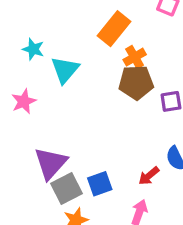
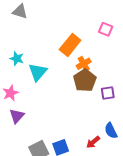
brown pentagon: (136, 82) -> (85, 80), turned -30
purple triangle: (51, 163) -> (17, 116), moved, size x0.7

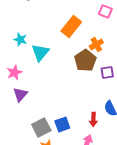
orange cross: (84, 64) -> (96, 44), moved
red arrow: (93, 142) -> (93, 119), turned -48

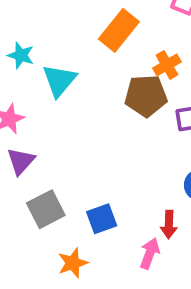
brown pentagon: (85, 60) -> (146, 96), turned 30
red arrow: (93, 119) -> (169, 225), moved
gray square: (41, 127) -> (46, 209), moved

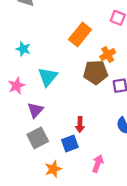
cyan triangle: (59, 80) -> (48, 77), moved
purple triangle: (21, 161) -> (35, 110), moved
red arrow: (169, 225) -> (80, 125), moved

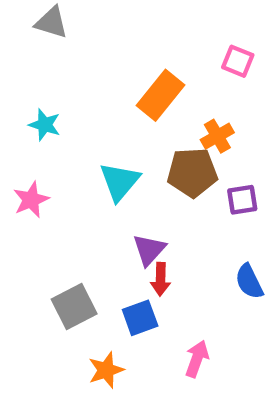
cyan triangle: (48, 77) -> (120, 182), moved
purple triangle: (35, 110) -> (149, 250), moved

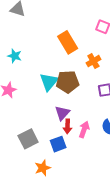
orange rectangle: (161, 95) -> (68, 42), turned -70
brown pentagon: (192, 172) -> (68, 82), moved
pink arrow: (197, 359) -> (84, 130), moved

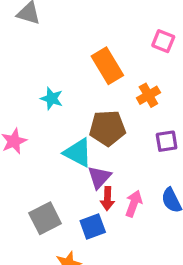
cyan star: (15, 56) -> (52, 99), moved
cyan triangle: (49, 82) -> (78, 153), moved, turned -42

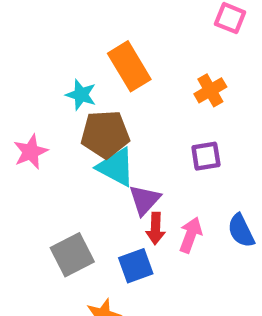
orange rectangle: (107, 66) -> (129, 66), moved
brown pentagon: (107, 128) -> (105, 134), moved
purple square: (167, 141) -> (206, 156), moved

